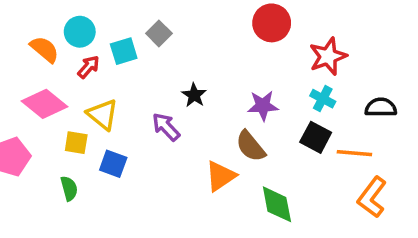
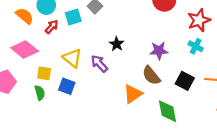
yellow triangle: (103, 114) -> (72, 58), moved
black square: (316, 137) -> (185, 81), moved
green semicircle: (69, 188) -> (40, 93), moved

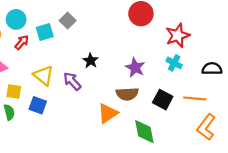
purple star: (159, 51) -> (135, 68), turned 30
brown semicircle: (151, 75) -> (127, 94), turned -54

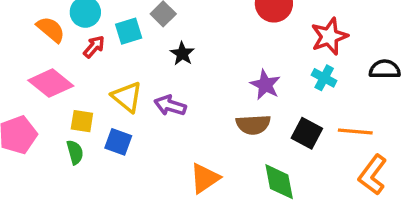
black star: (91, 61) -> (182, 54), moved
black semicircle: (212, 69) -> (385, 69), moved
purple arrow: (72, 81) -> (170, 106), turned -30
orange triangle: (108, 113) -> (205, 178), moved

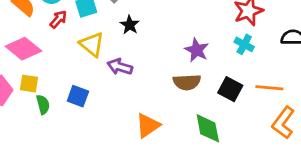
yellow triangle: (127, 97) -> (92, 44), moved
yellow square: (82, 121) -> (29, 84), moved

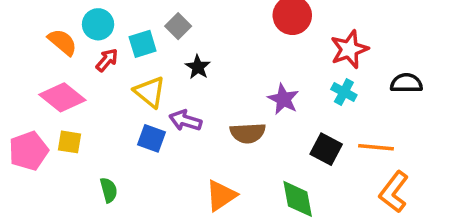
brown semicircle: (187, 82) -> (248, 133), moved
blue square: (78, 96) -> (151, 138), moved
green semicircle: (43, 105) -> (109, 190), moved

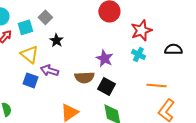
black square: (326, 149) -> (106, 86), moved

